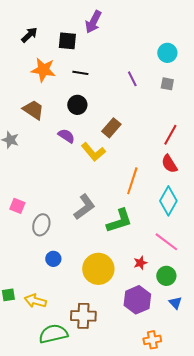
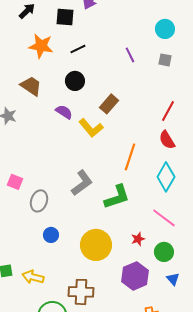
black line: (80, 73) -> (78, 49), turned -35

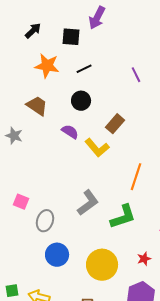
blue circle: (51, 235) -> (57, 255), size x1.5

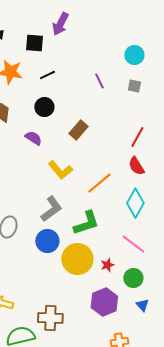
yellow L-shape: (97, 148) -> (60, 170), moved
orange line: (136, 177) -> (99, 183), turned 32
blue circle: (57, 255) -> (47, 241), moved
yellow circle: (102, 265) -> (77, 259), moved

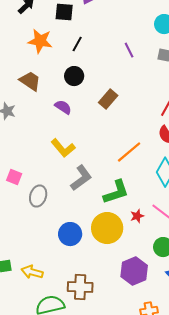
black line: (47, 75) -> (77, 44), turned -35
yellow L-shape: (60, 170) -> (63, 148), moved
blue circle: (47, 241) -> (70, 234), moved
red star: (107, 265) -> (137, 216), moved

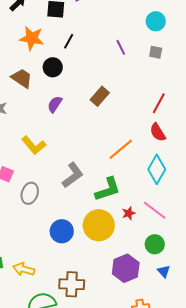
black circle: (74, 76) -> (53, 67), moved
purple semicircle: (63, 107) -> (55, 104), turned -90
yellow L-shape: (63, 148) -> (34, 145), moved

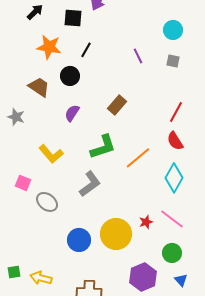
green L-shape: (108, 189) -> (103, 147), moved
gray ellipse: (30, 193) -> (47, 202), turned -70

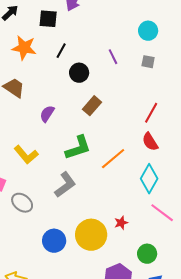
black circle: (70, 76) -> (79, 73), moved
pink line: (172, 219) -> (162, 213), moved

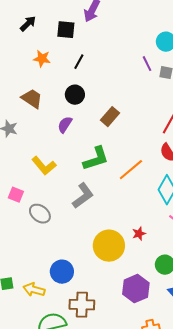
orange star: (24, 48) -> (42, 59), size x0.7
purple line: (113, 57) -> (147, 64), moved
black circle: (79, 73) -> (75, 95), moved
blue circle: (54, 241) -> (62, 272), moved

